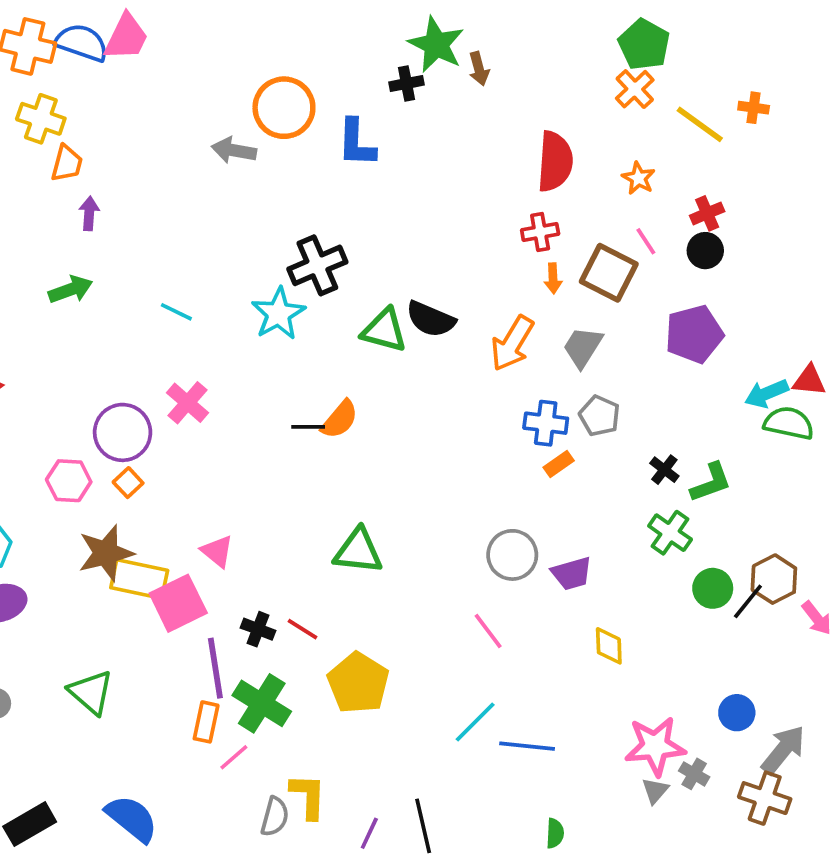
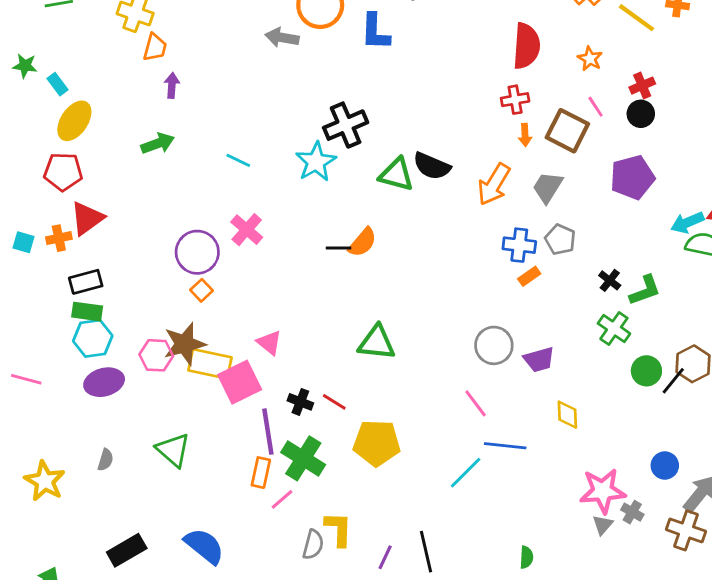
pink hexagon: (69, 481) -> (156, 355), moved
yellow pentagon: (358, 683) -> (377, 443), turned -30
blue line: (527, 746) -> (505, 446), moved

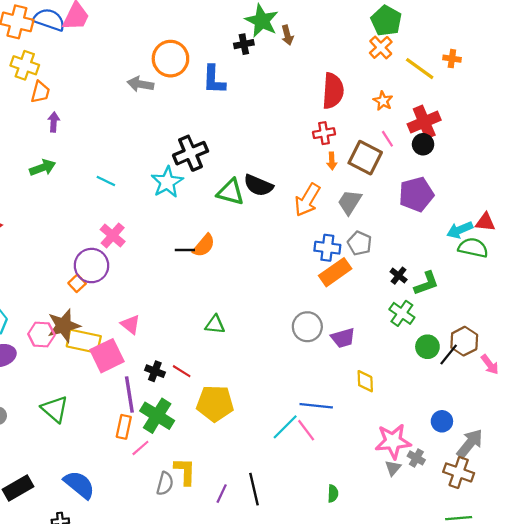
red cross: (642, 86) -> (424, 122), size x1.6
purple circle: (197, 252) -> (91, 266), moved
orange rectangle: (529, 276) -> (335, 272), size x1.8
green triangle: (377, 343) -> (215, 324), size x0.7
pink line: (476, 403) -> (306, 430), moved

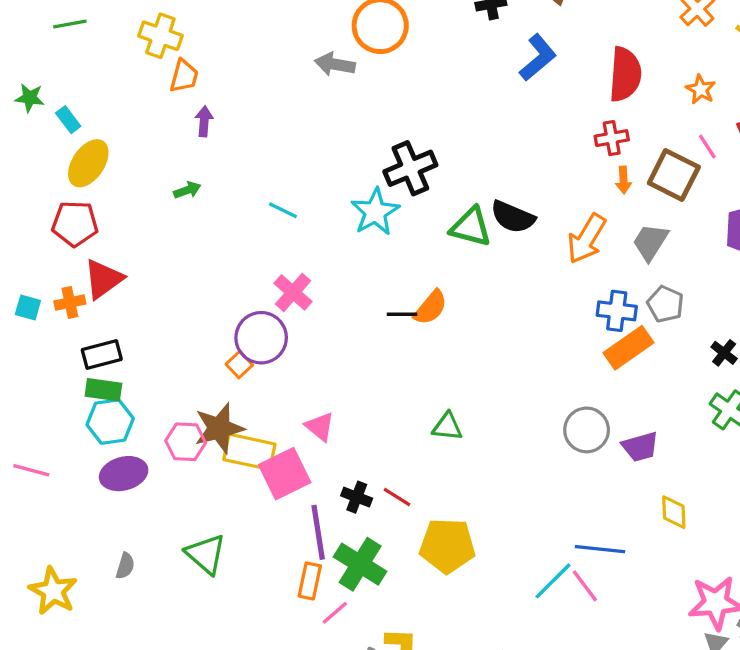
blue L-shape: (214, 80) -> (538, 58), moved, turned -132
green arrow: (43, 168) -> (187, 190), size x0.7

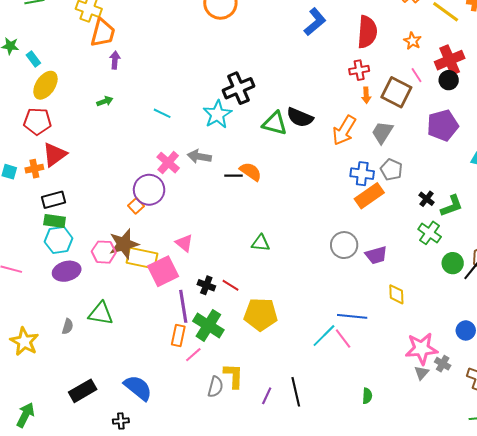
gray arrow: (335, 64) -> (199, 157), moved
orange trapezoid: (184, 76) -> (103, 33), size x1.4
orange semicircle: (431, 308) -> (251, 172), turned -95
green triangle: (206, 554) -> (101, 313), moved, turned -32

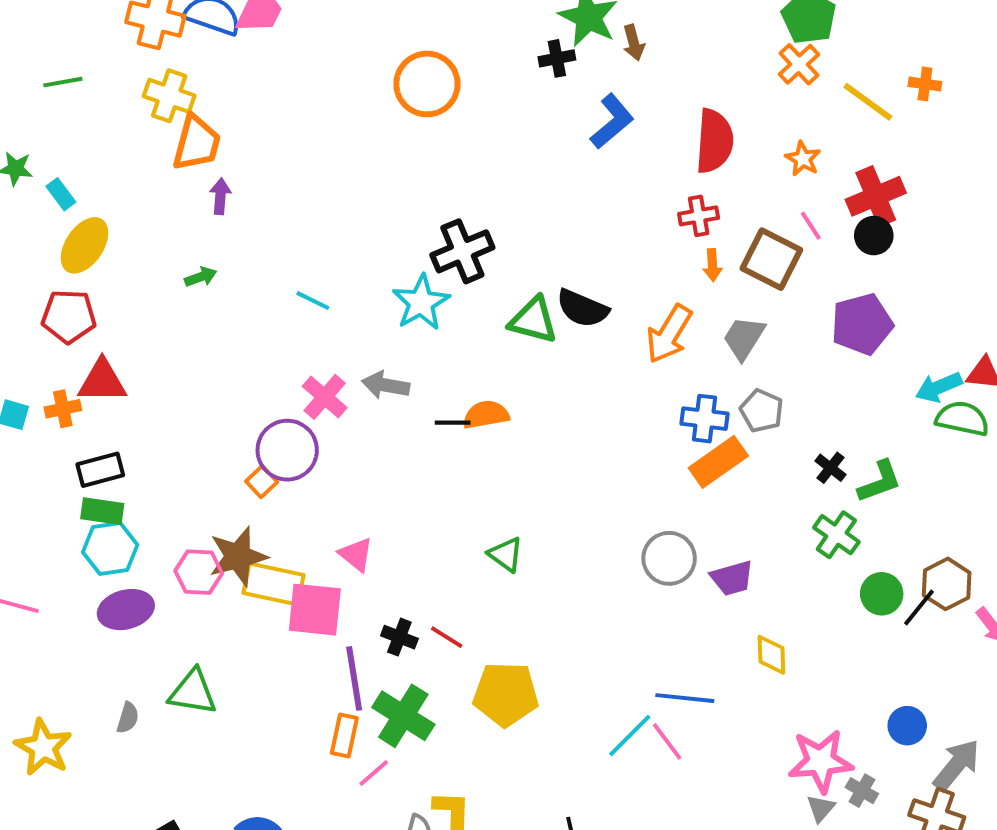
red triangle: (55, 155) -> (102, 381), turned 36
orange semicircle: (251, 172) -> (486, 415), turned -45
green triangle: (261, 243) -> (506, 554), turned 30
pink square: (163, 271) -> (315, 610), turned 32

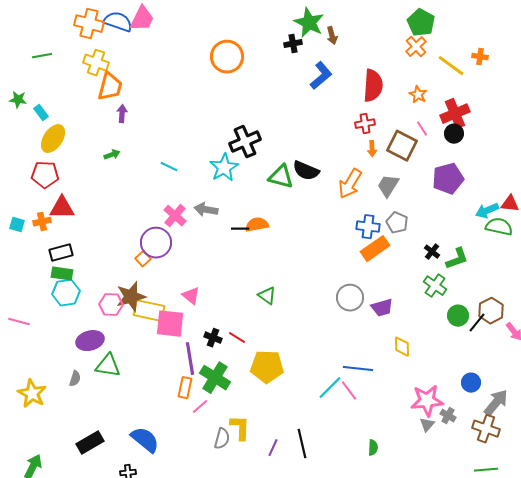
purple ellipse: (126, 610) -> (90, 341), moved

